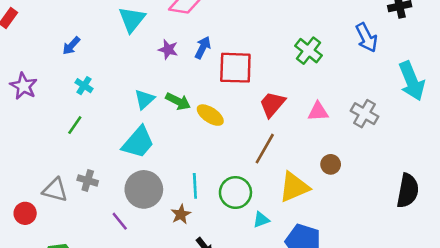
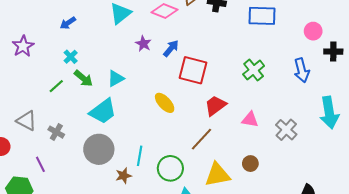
green arrow: (178, 101) -> (83, 78), moved
gray triangle: (55, 190) -> (26, 121), moved
purple line: (120, 221) -> (40, 164), moved

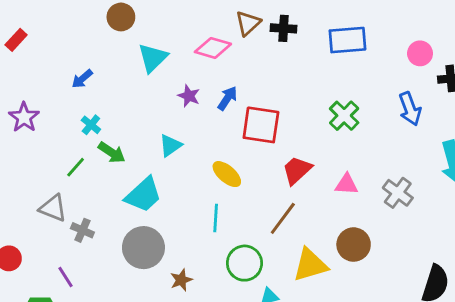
cyan triangle: (116, 79) -> (170, 145), moved
gray triangle: (26, 121) -> (53, 208), moved
cyan line: (140, 156) -> (216, 218), moved
brown circle: (250, 164) -> (354, 245), size x1.5

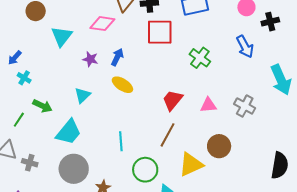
cyan cross: (91, 125) -> (24, 78), moved
red square: (261, 125) -> (160, 32), moved
yellow ellipse: (227, 174) -> (122, 85), moved

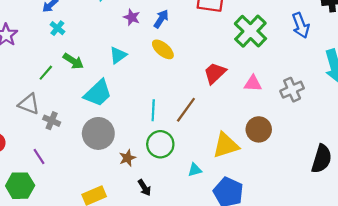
green cross: (200, 58) -> (250, 31), size x1.4
gray cross: (245, 106) -> (292, 90), turned 30
brown line: (167, 135) -> (186, 110), moved
green circle: (145, 170) -> (160, 144), moved

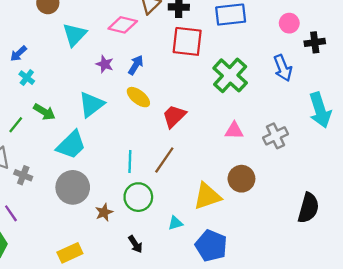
cyan triangle: (118, 55) -> (91, 104), size x1.4
red trapezoid: (215, 73) -> (174, 116), moved
black arrow: (144, 188) -> (135, 244), moved

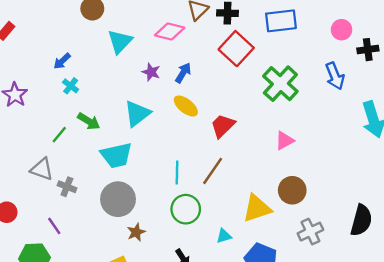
red square: (187, 41) -> (236, 49), turned 36
pink triangle: (234, 131) -> (285, 141), turned -30
gray cross: (276, 136) -> (310, 232), moved
cyan trapezoid: (71, 145) -> (116, 155), turned 32
brown star: (104, 212) -> (136, 232), moved

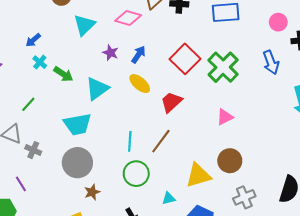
red square: (236, 49) -> (185, 59), moved
green arrow: (89, 121) -> (63, 74), moved

